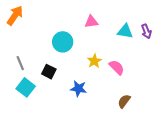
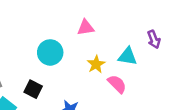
cyan triangle: (125, 31) -> (128, 56), moved
yellow star: (94, 61) -> (96, 64), moved

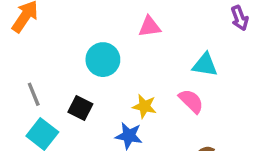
purple arrow: (154, 39) -> (240, 18), moved
yellow star: (96, 64) -> (144, 106), moved, turned -30

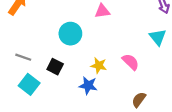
cyan triangle: (205, 65) -> (158, 37), moved, turned 42
gray line: (34, 94) -> (23, 57), turned -49

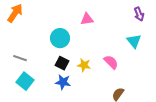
black square: (55, 67) -> (62, 63), moved
blue star: (88, 85) -> (63, 82), moved

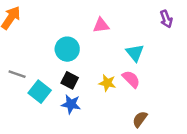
cyan triangle: (134, 41) -> (135, 53), moved
yellow star: (84, 65) -> (107, 83), moved
cyan square: (25, 81) -> (40, 92), moved

